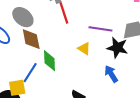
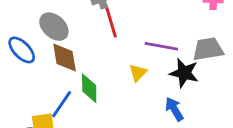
yellow triangle: (84, 48) -> (138, 73), turned 40

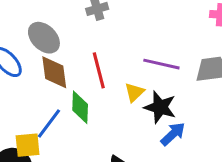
red line: (111, 21) -> (99, 70), moved
black star: (184, 73) -> (160, 107), moved
blue arrow: (174, 109) -> (173, 134), turned 75

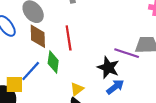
purple line: (161, 64) -> (127, 53), moved
yellow triangle: (134, 92) -> (77, 89), moved

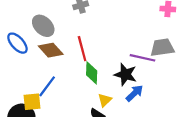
brown diamond: (38, 36) -> (51, 50), turned -35
green diamond: (53, 62) -> (92, 73), moved
yellow triangle: (77, 89) -> (105, 100), moved

